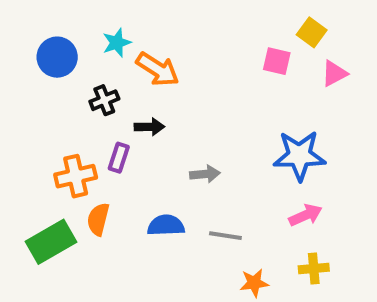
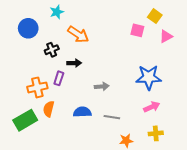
cyan star: (117, 43) -> (57, 12), moved

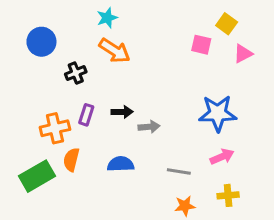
cyan star: (57, 12) -> (107, 18), moved
black arrow: (74, 63) -> (122, 112), moved
gray line: (112, 117) -> (179, 172), moved

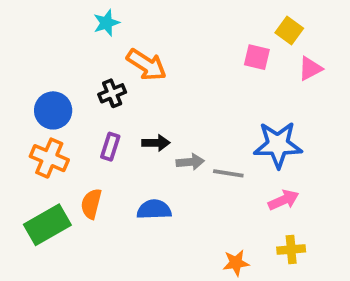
cyan star: (107, 18) -> (106, 23), moved
blue circle: (41, 42) -> (53, 110), moved
black cross: (76, 73) -> (112, 93), moved
orange cross: (55, 128) -> (49, 158), moved, turned 36
gray line: (179, 172) -> (228, 173), moved

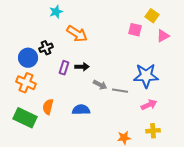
black cross: (112, 93) -> (46, 48), moved
black arrow: (156, 143) -> (82, 67), moved
purple rectangle: (110, 147) -> (64, 68), moved
gray arrow: (190, 162) -> (100, 85), turned 32
green rectangle: (47, 225) -> (25, 118), turned 55

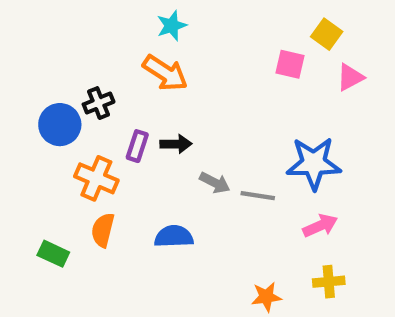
cyan star: (56, 12) -> (172, 26), moved
orange cross: (26, 83) -> (96, 178), moved
green rectangle: (25, 118) -> (53, 254), size x0.6

